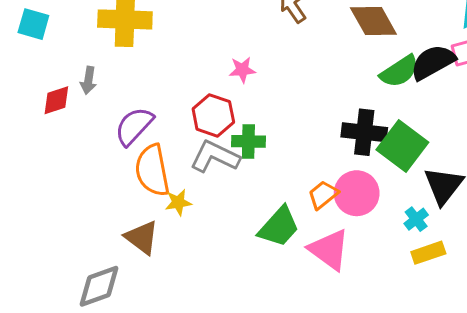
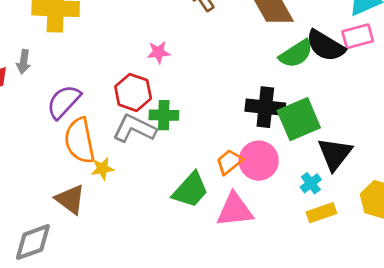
black semicircle: (433, 62) -> (325, 46), turned -120
green square: (402, 146) -> (299, 119), turned 30
pink triangle: (329, 250) -> (235, 210), turned -42

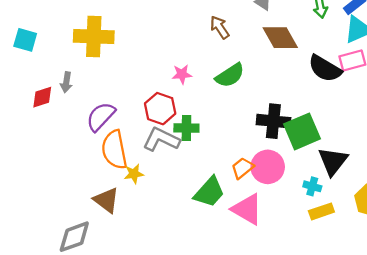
green semicircle: (296, 54) -> (230, 75), moved
cyan cross: (311, 183) -> (312, 186), turned -36
pink triangle: (235, 210) -> (247, 209), turned 36

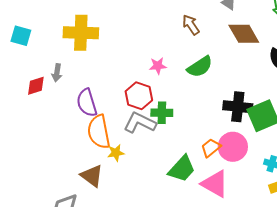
purple semicircle: (101, 117) -> (87, 103), turned -60

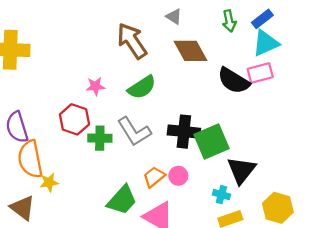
brown arrow: (191, 25) -> (132, 41), size x1.6
gray L-shape: (140, 123) -> (134, 132), moved, turned -148
pink circle: (233, 147) -> (178, 176), size x0.6

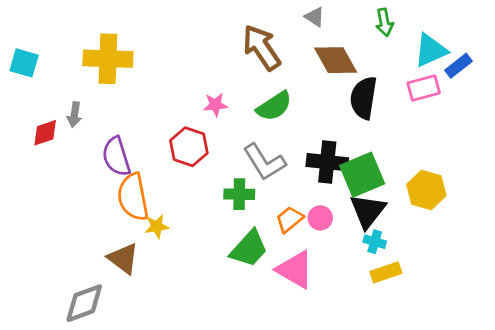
blue rectangle: (262, 19) -> (459, 66), moved
black semicircle: (234, 81) -> (364, 98), moved, turned 68
green cross: (100, 138) -> (239, 194), moved
black triangle: (241, 170) -> (368, 211), moved
yellow hexagon: (278, 208) -> (426, 190), moved

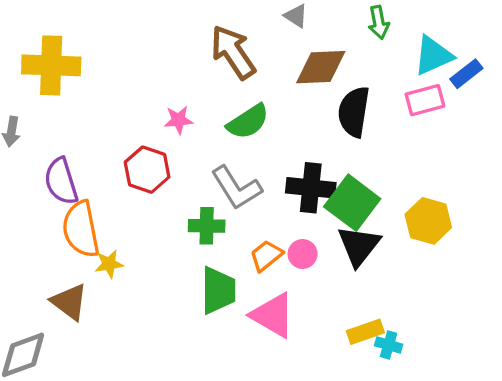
brown diamond: (336, 60) -> (321, 67), turned -63
green square: (362, 175) -> (352, 203), turned -30
cyan cross: (375, 242) -> (389, 345), moved
green trapezoid: (249, 249) -> (218, 290), turned -42
yellow rectangle: (386, 272) -> (365, 332), moved

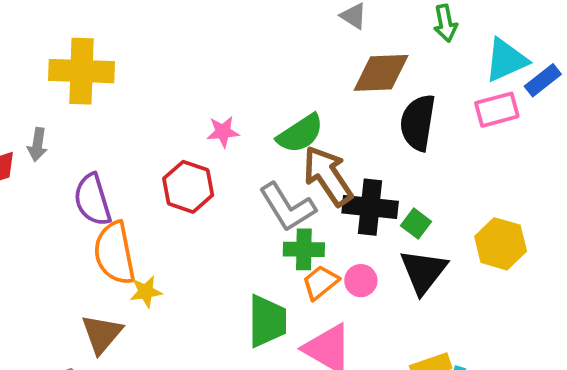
brown arrow: (233, 52) -> (328, 176), moved
green square: (352, 203) -> (416, 224), size x0.5
green cross: (207, 226) -> (304, 249), moved
brown triangle: (69, 302) -> (102, 334), turned 33

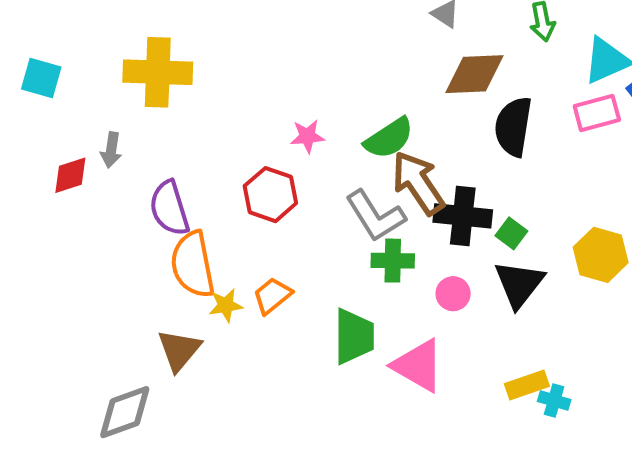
orange trapezoid: (320, 282) -> (272, 296), moved

